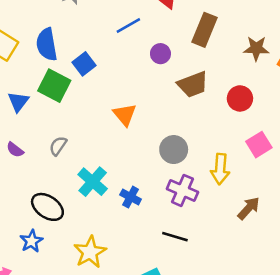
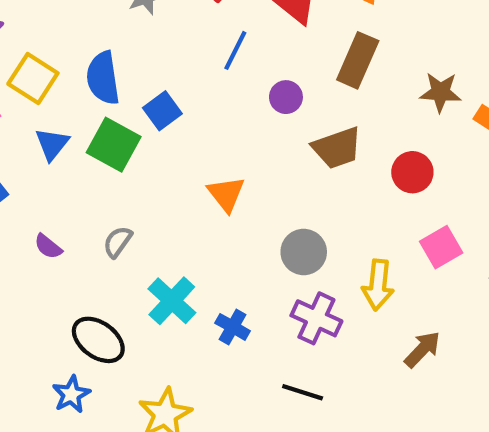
blue line: (128, 25) -> (235, 50), turned -35
blue triangle: (18, 102) -> (52, 144), moved

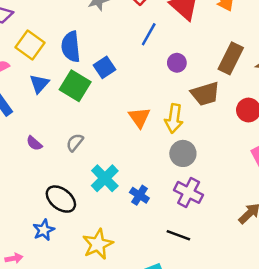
brown rectangle: (358, 60) -> (231, 58), moved
yellow arrow: (378, 285) -> (174, 118), moved

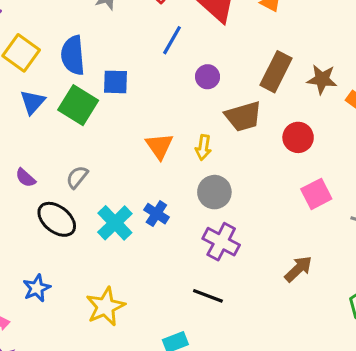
blue square: (105, 67) -> (116, 82), turned 35
yellow arrow: (174, 118) -> (203, 147), size x0.7
blue cross: (139, 195) -> (156, 214), moved
black ellipse: (61, 199) -> (57, 219), moved

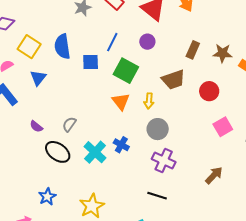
blue line: (172, 40) -> (112, 42), moved
brown rectangle: (276, 72) -> (193, 50), size x0.7
purple circle: (208, 77) -> (147, 42), moved
green square: (78, 105) -> (126, 71), moved

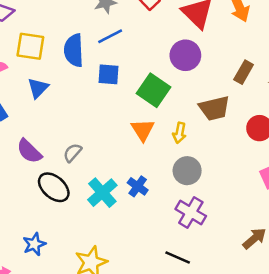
blue line: (112, 42) -> (110, 36), moved, turned 30
purple circle: (147, 42) -> (185, 55), size x1.5
yellow square: (29, 47) -> (30, 46), turned -30
purple semicircle: (36, 126) -> (29, 151), size x1.5

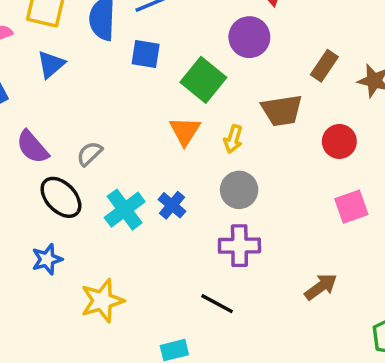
purple cross: (191, 213) -> (239, 246), turned -36
blue star: (34, 244) -> (47, 259), moved

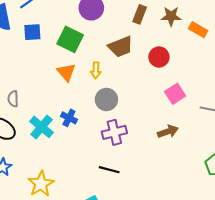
gray semicircle: (90, 154) -> (13, 99), turned -35
brown arrow: (321, 287) -> (168, 132), moved, turned 30

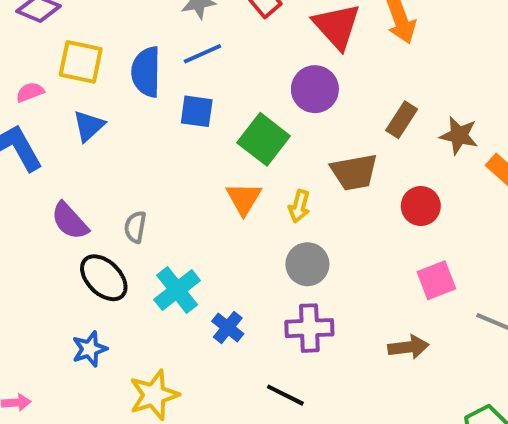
blue cross: (69, 118) -> (228, 327), moved

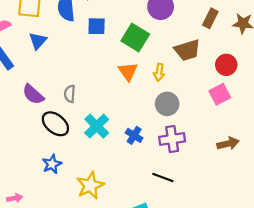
pink square: (436, 280) -> (220, 94), moved
blue cross: (228, 327) -> (134, 135), moved

